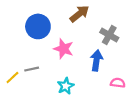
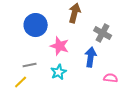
brown arrow: (79, 14) -> (75, 13), turned -36
yellow line: (12, 78) -> (21, 82), moved
cyan star: (66, 86) -> (59, 72), moved

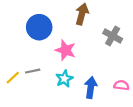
blue arrow: (91, 57) -> (91, 87), moved
yellow line: (21, 82) -> (13, 78), moved

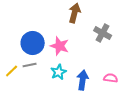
blue circle: (39, 27) -> (33, 43), moved

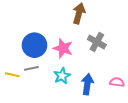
gray cross: (103, 33) -> (97, 42), moved
yellow line: (12, 71) -> (12, 75), turned 56

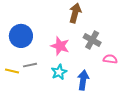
blue circle: (34, 45) -> (21, 36), moved
pink semicircle: (117, 82) -> (110, 59), moved

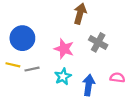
pink semicircle: (110, 59) -> (117, 78), moved
yellow line: (12, 71) -> (13, 65), moved

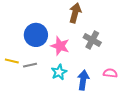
blue circle: (22, 38) -> (36, 35), moved

